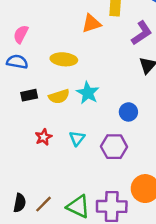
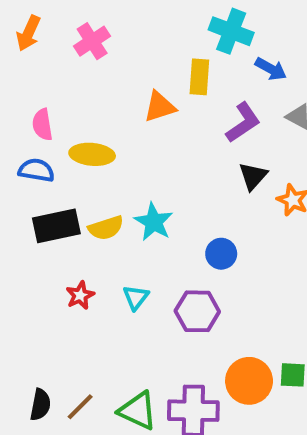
pink semicircle: (21, 34) -> (42, 125), turned -36
yellow ellipse: (64, 59) -> (92, 154), moved
black rectangle: (29, 95) -> (56, 226), size x1.6

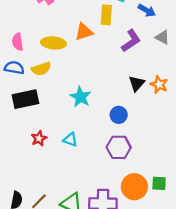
yellow ellipse: (92, 154) -> (54, 43), moved
black triangle: (253, 176) -> (137, 83), moved
yellow semicircle: (106, 228) -> (41, 69), moved
cyan triangle: (136, 297) -> (70, 140), turned -48
purple hexagon: (197, 311) -> (119, 147), moved

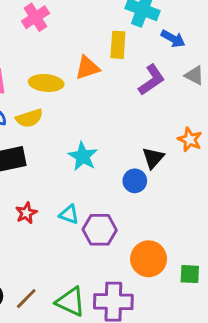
black triangle: (137, 83) -> (153, 158), moved
purple hexagon: (119, 147) -> (100, 230), moved
orange circle: (134, 187) -> (149, 259), moved

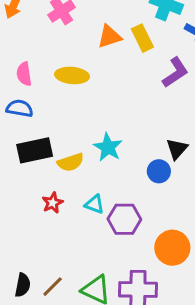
yellow rectangle: (118, 45) -> (142, 38), turned -30
orange triangle: (87, 68) -> (109, 37), moved
yellow semicircle: (29, 118) -> (71, 162), moved

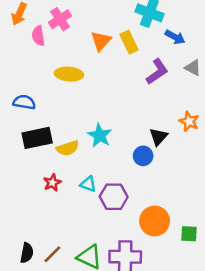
orange triangle: (109, 37) -> (101, 41), turned -30
pink semicircle: (24, 74) -> (38, 36), moved

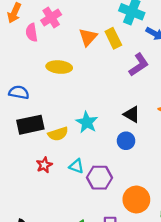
black triangle: (158, 137) -> (132, 114), moved, turned -42

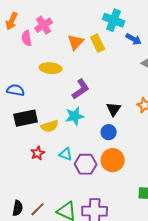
purple L-shape: (139, 65) -> (81, 89), moved
black triangle: (132, 114) -> (114, 109), turned 35
cyan star: (87, 122) -> (75, 116), turned 30
orange circle: (136, 200) -> (113, 160), moved

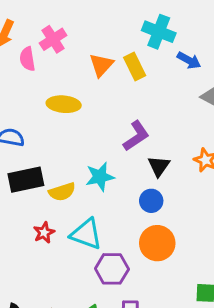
purple L-shape: (81, 89) -> (136, 136), moved
cyan triangle: (66, 154) -> (86, 234), size x1.6
purple hexagon: (86, 164) -> (112, 269), moved

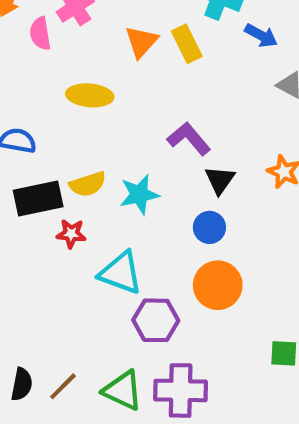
purple L-shape: (136, 136) -> (189, 139), turned -96
yellow semicircle: (62, 192) -> (88, 184), moved
red star: (44, 233) -> (71, 234), moved, turned 30

